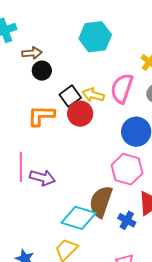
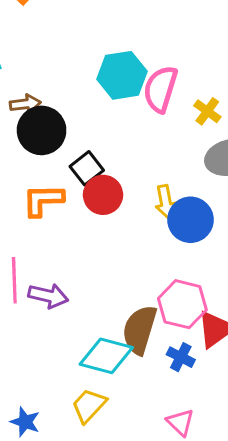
black circle: (42, 71) -> (42, 130), size x1.6
pink semicircle: (122, 88) -> (160, 89), moved
yellow arrow: (93, 95) -> (166, 202), moved, turned -115
pink hexagon: (127, 169) -> (182, 304), moved

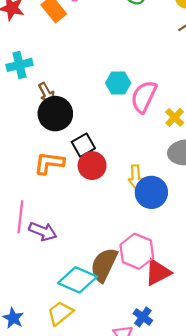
cyan hexagon: (122, 75) -> (118, 83), size x0.7
brown arrow: (25, 104) -> (47, 93), turned 60
blue cross: (181, 357) -> (143, 317), moved

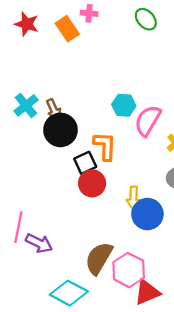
cyan cross: (19, 65) -> (26, 105), moved, turned -30
orange L-shape: (49, 163) -> (105, 146), moved, turned 80
brown semicircle: (104, 265) -> (99, 258), moved

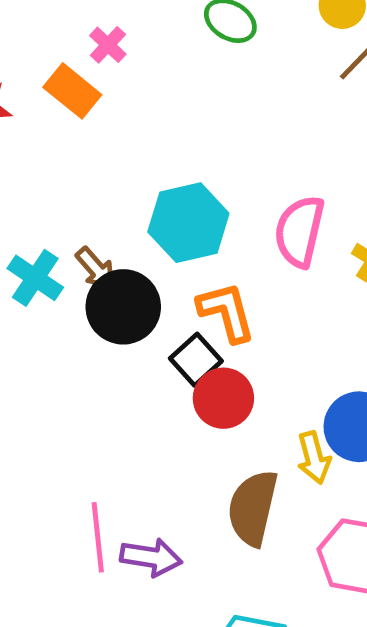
pink cross: (89, 13) -> (108, 45), turned -35
cyan hexagon: (124, 105) -> (188, 223), moved, size x1.5
yellow arrow: (133, 198) -> (314, 458), moved
brown semicircle: (99, 258) -> (253, 508), moved

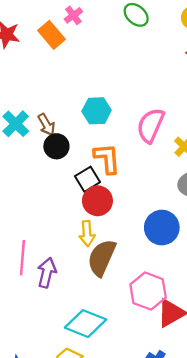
cyan hexagon: (188, 223) -> (97, 111), size x0.7
black circle: (123, 307) -> (56, 146), size x0.7
yellow arrow: (314, 458) -> (87, 234), moved
purple arrow: (151, 557) -> (47, 273), turned -96

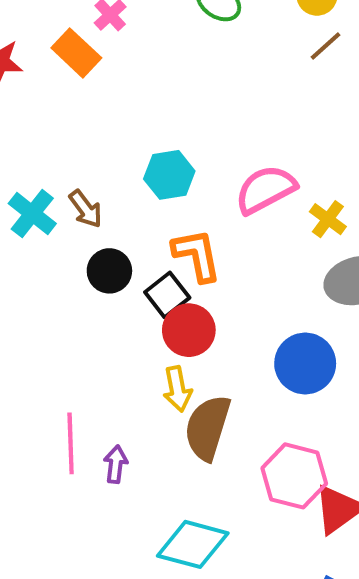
pink semicircle: (151, 125) -> (265, 189), turned 45
black circle: (56, 146) -> (109, 271), moved
purple arrow: (47, 273) -> (116, 464), size x0.7

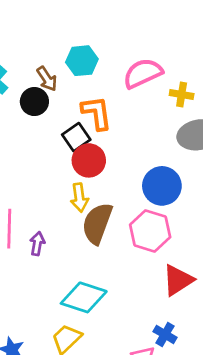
brown arrow: (86, 209) -> (47, 79), moved
yellow cross: (328, 219) -> (182, 95), turned -30
black circle: (109, 271) -> (34, 102), moved
pink hexagon: (294, 476) -> (150, 231), moved

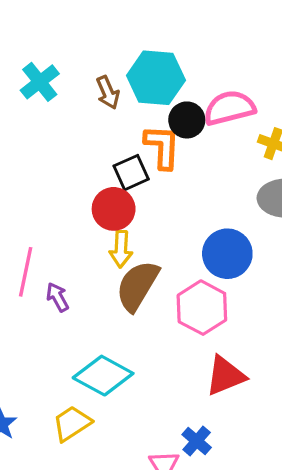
cyan hexagon: (82, 61) -> (156, 78), size x1.4
black circle: (34, 102) -> (187, 120), moved
red circle: (89, 160) -> (114, 209), moved
purple arrow: (37, 244) -> (57, 297), turned -50

